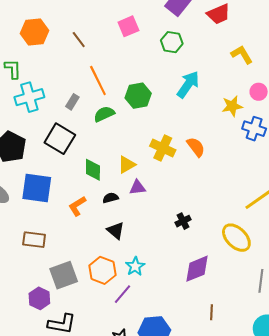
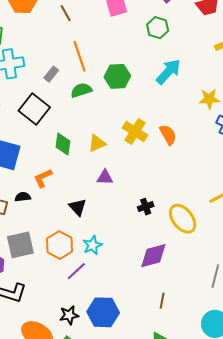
purple triangle: (137, 187) -> (105, 177), moved
black semicircle: (111, 198) -> (23, 197), moved
yellow ellipse: (236, 238) -> (183, 219), moved

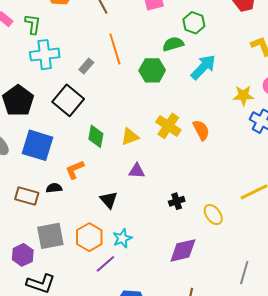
green semicircle: (81, 90) -> (173, 44), moved
yellow ellipse: (183, 219) -> (213, 215), size x0.7

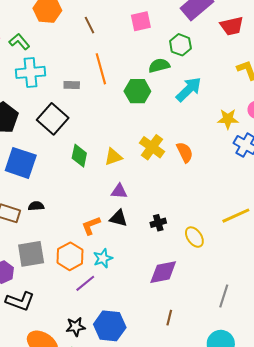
green L-shape: (33, 24) -> (19, 42), turned -50
gray rectangle: (86, 66) -> (72, 85), turned 49
orange L-shape: (75, 170) -> (91, 226), moved
black triangle: (109, 200) -> (118, 218), moved, turned -36

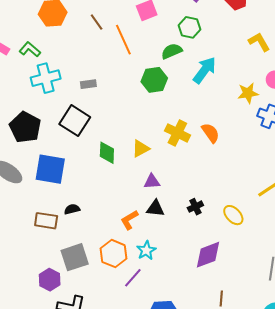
orange line: (101, 69) -> (123, 40), moved

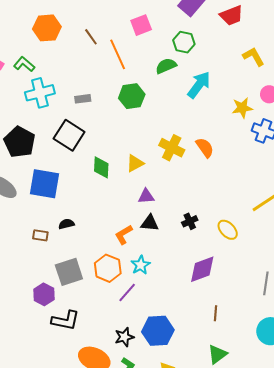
green hexagon: (154, 80) -> (132, 96), moved
brown rectangle: (46, 221) -> (40, 235), size x0.7

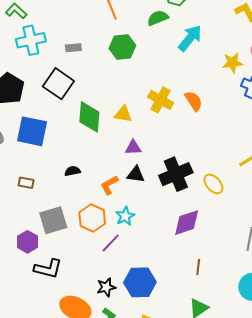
yellow triangle: (135, 163) -> (123, 114), turned 36
green diamond: (101, 167) -> (89, 117), size x1.4
black cross: (190, 221) -> (176, 174), size x2.0
black semicircle: (66, 224) -> (72, 171), moved

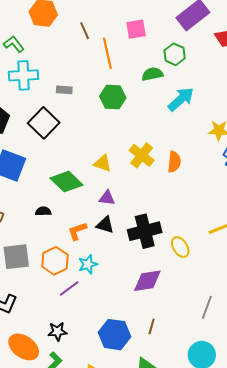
orange semicircle: (194, 101) -> (174, 162), turned 30
green diamond: (89, 117) -> (66, 182), moved, turned -60
blue hexagon: (140, 282) -> (114, 335), moved

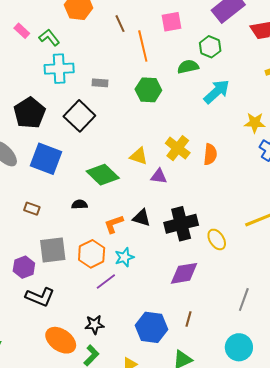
purple triangle: (107, 198) -> (159, 176), moved

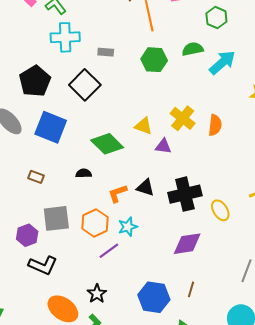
green semicircle: (188, 67) -> (193, 49), moved
black star: (94, 325) -> (97, 294), turned -30

